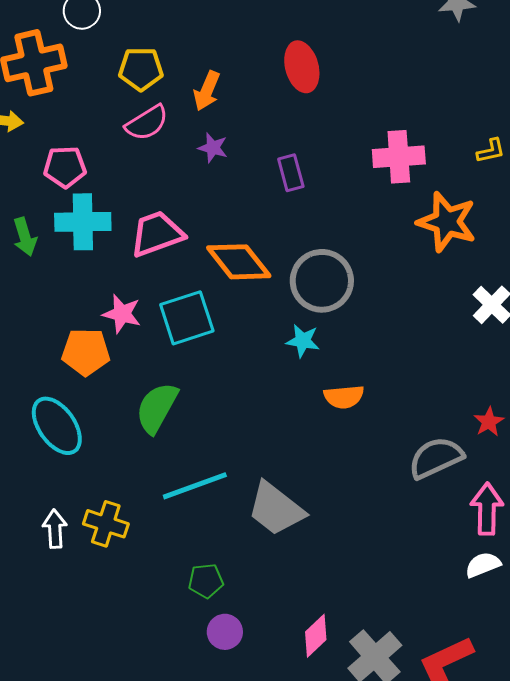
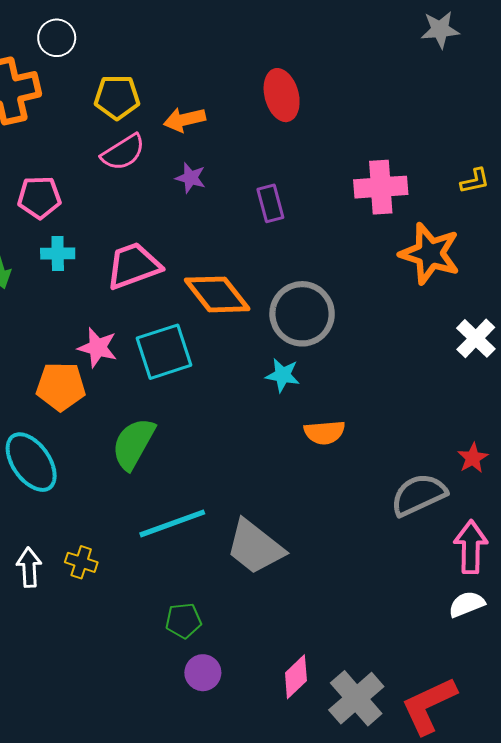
orange arrow: (207, 91) -> (184, 120), turned 54
cyan cross: (83, 222) -> (58, 254), size x0.6
yellow cross: (106, 524) -> (81, 562), size x0.7

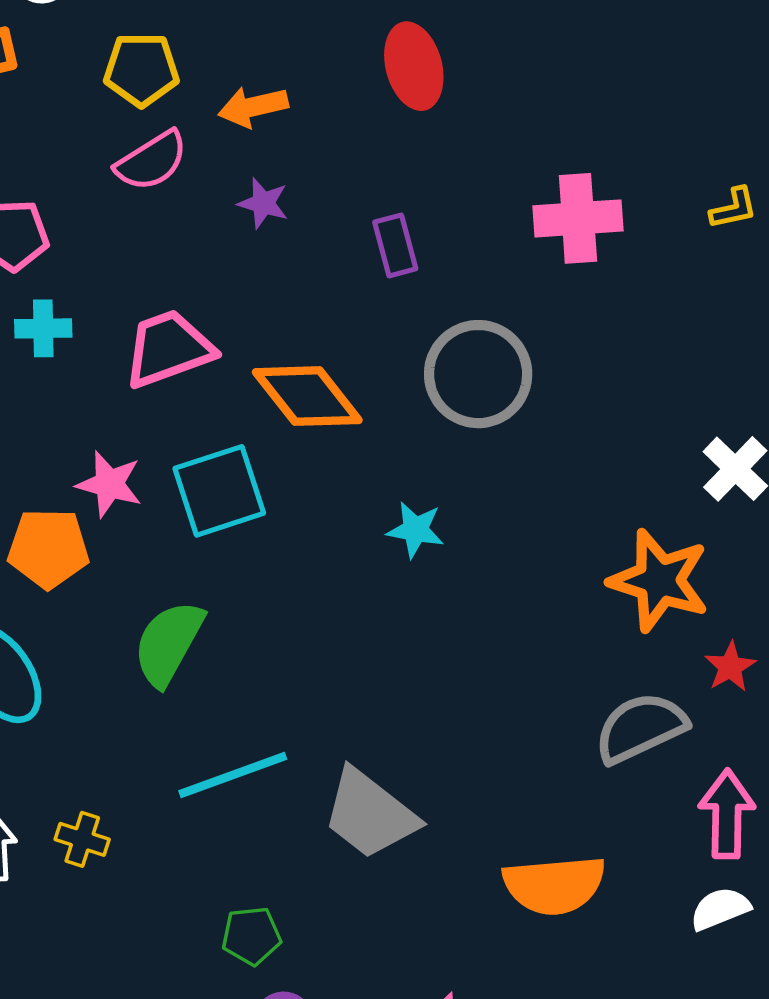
orange star: (430, 254) -> (659, 580), moved
gray circle: (302, 314) -> (478, 374), moved
orange semicircle: (325, 432) -> (554, 885), moved, size x1.5

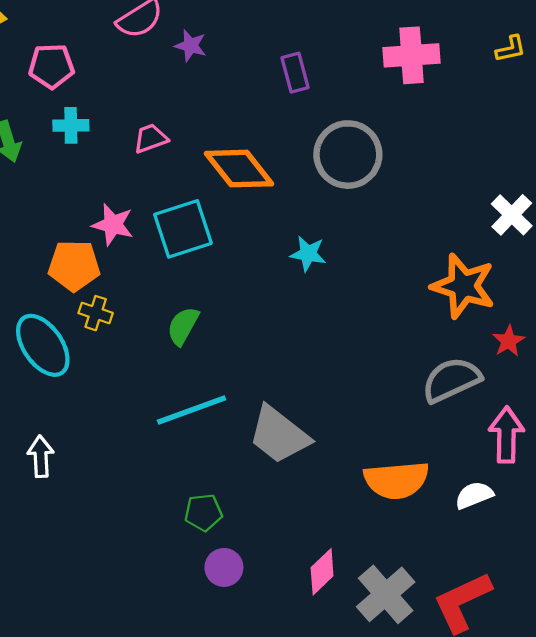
purple star: (263, 203) -> (190, 46), moved
pink trapezoid: (168, 349) -> (151, 138), size x0.6
green semicircle: (168, 643) -> (183, 326), moved, size x0.7
yellow cross: (82, 839) -> (96, 313), moved
white semicircle: (720, 909) -> (474, 495), moved

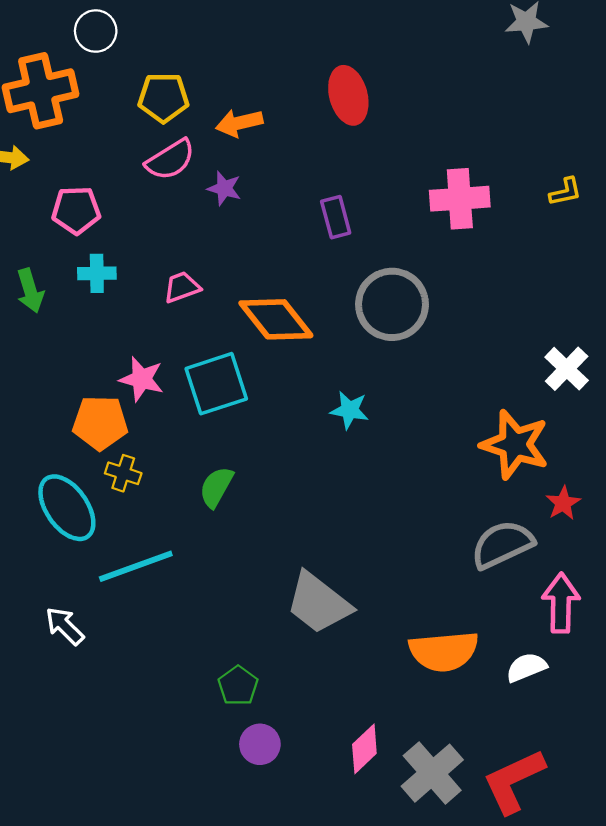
cyan line: (192, 410) -> (136, 566), moved
white arrow: (41, 456) -> (65, 626), turned -42
green pentagon: (203, 512) -> (238, 686), turned -30

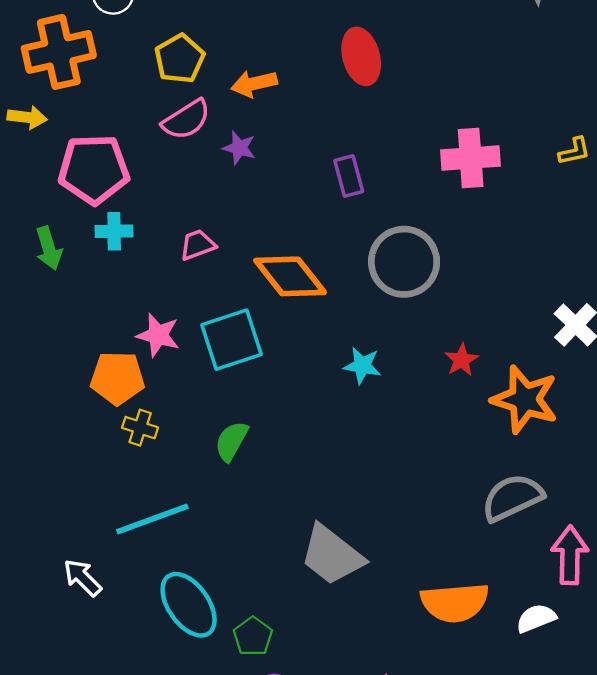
yellow pentagon: (163, 98) -> (180, 59), turned -30
pink pentagon: (76, 210) -> (94, 169), size x1.5
red star: (563, 503) -> (462, 360), moved
cyan ellipse: (67, 508) -> (189, 605), moved

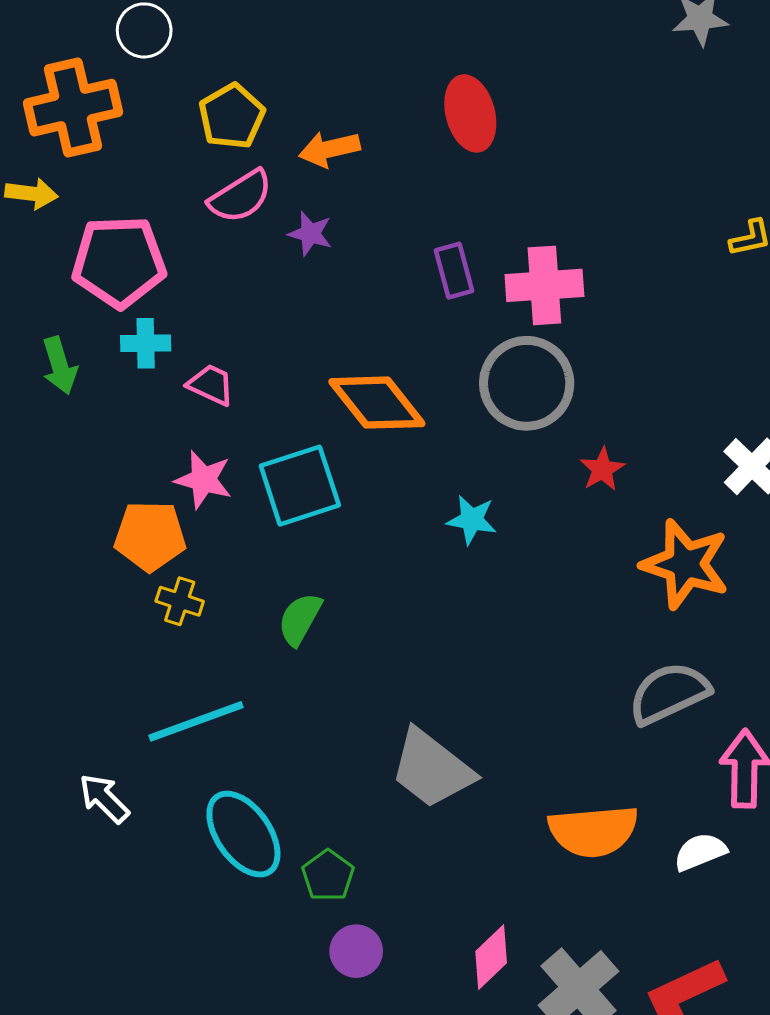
pink cross: (471, 158) -> (544, 285), moved
pink trapezoid: (198, 245) -> (211, 385), moved, turned 45
red star: (462, 360) -> (602, 469), moved

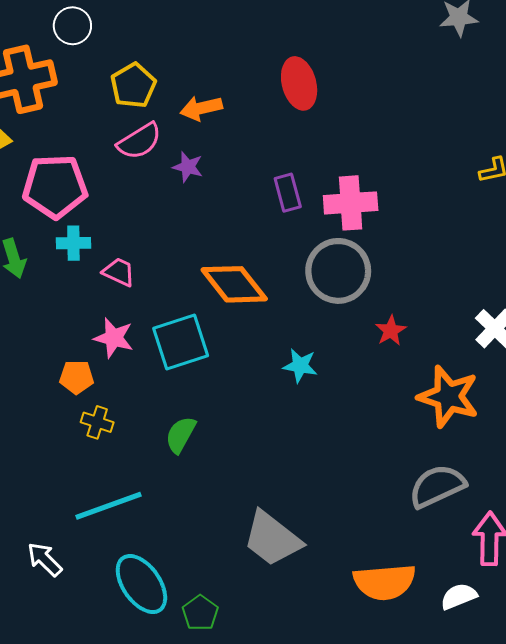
orange pentagon: (150, 536) -> (77, 377), size x0.7

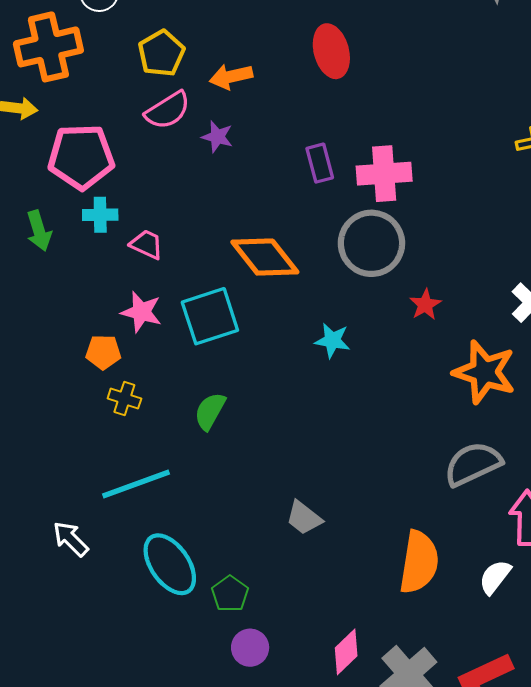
gray trapezoid: (272, 539) -> (304, 518), size x0.6
orange semicircle: (385, 582) -> (419, 562), turned -76
white semicircle: (459, 596) -> (495, 577), turned -30

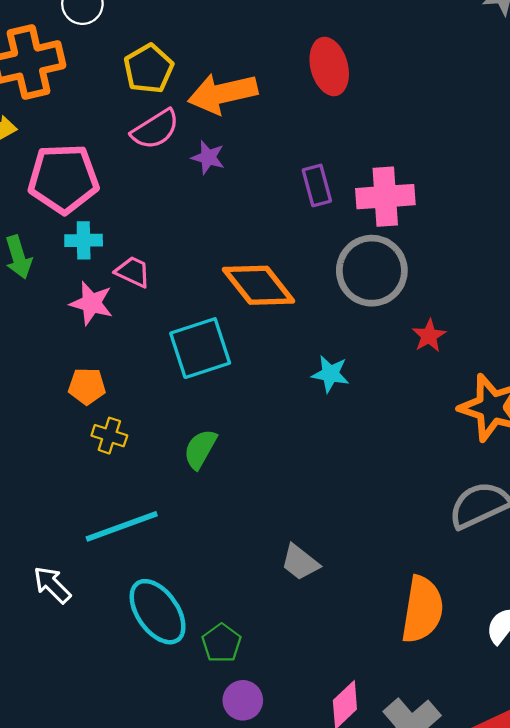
orange arrow: (231, 77) -> (223, 93), size x1.5
pink star: (141, 312) -> (91, 303), moved

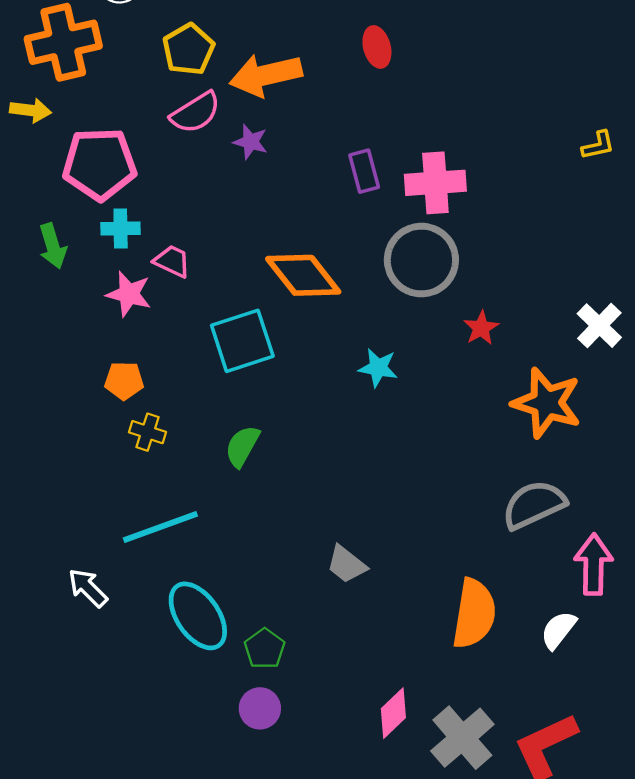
red ellipse: (329, 66) -> (377, 47), size x0.7
purple circle: (243, 700) -> (260, 708), moved

